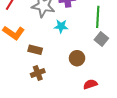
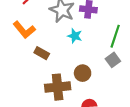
brown cross: (38, 73) -> (58, 87), moved, size x1.6

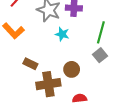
brown rectangle: (42, 53) -> (30, 64), moved

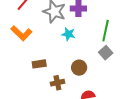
brown rectangle: (30, 64) -> (39, 64), turned -32
brown cross: (48, 84) -> (57, 83), size x0.6

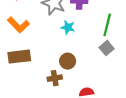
brown rectangle: (39, 64) -> (19, 57), moved, size x1.5
brown circle: (79, 68) -> (68, 61), moved

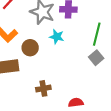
brown circle: (68, 61) -> (30, 48), moved

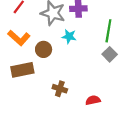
brown cross: (43, 88) -> (60, 89), turned 32

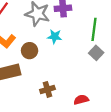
brown cross: (60, 89) -> (47, 89), turned -32

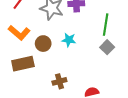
cyan star: (55, 37) -> (69, 40), moved

